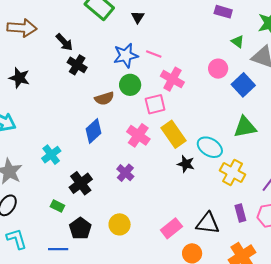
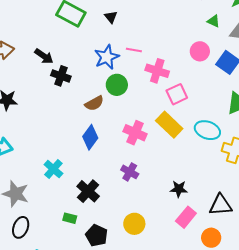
pink square: (155, 104) -> (177, 94), moved
black star: (186, 164) -> (179, 189), moved

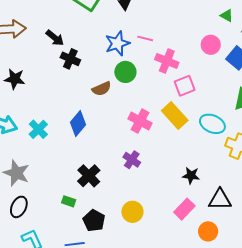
blue diamond: (90, 137) -> (78, 123), moved
cyan cross: (53, 169) -> (38, 129), moved
black star: (179, 189) -> (191, 176), moved

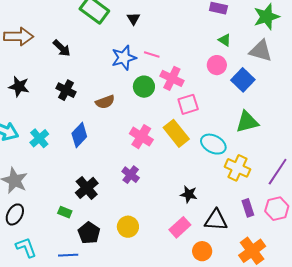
green triangle: (227, 16) -> (225, 40), moved
black cross: (70, 59) -> (66, 90), moved
green circle: (125, 72) -> (144, 87), moved

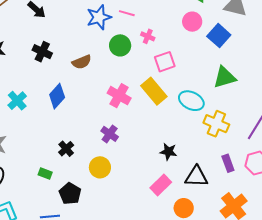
pink cross: (172, 78) -> (148, 36), size x0.6
black cross: (87, 188) -> (66, 149), size x0.7
yellow circle: (128, 227) -> (100, 167), moved

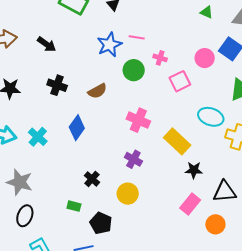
pink circle: (192, 22) -> (205, 58), moved
yellow rectangle: (154, 91) -> (177, 141), moved

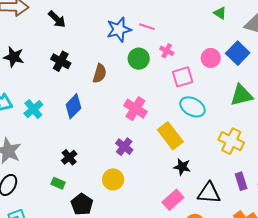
brown semicircle: (97, 91) -> (100, 73), turned -54
cyan ellipse: (211, 117) -> (192, 107), moved
black cross: (92, 179) -> (69, 157), moved

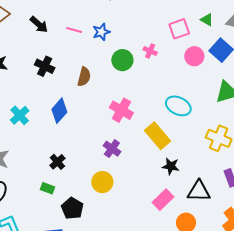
green triangle: (220, 13) -> (207, 20), moved
pink line: (147, 27) -> (74, 30), moved
blue star: (119, 30) -> (101, 32), size x0.7
pink square: (183, 77) -> (179, 29), moved

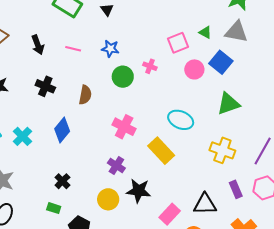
black arrow: (39, 24) -> (38, 45), turned 30
blue star: (101, 32) -> (110, 49), moved, turned 30
black star: (171, 166) -> (139, 191), moved, size x1.4

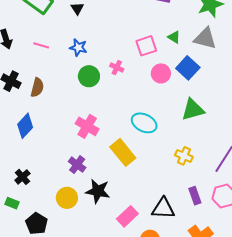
brown semicircle: (85, 95) -> (37, 88), moved
yellow cross: (222, 150) -> (184, 156), size x0.7

